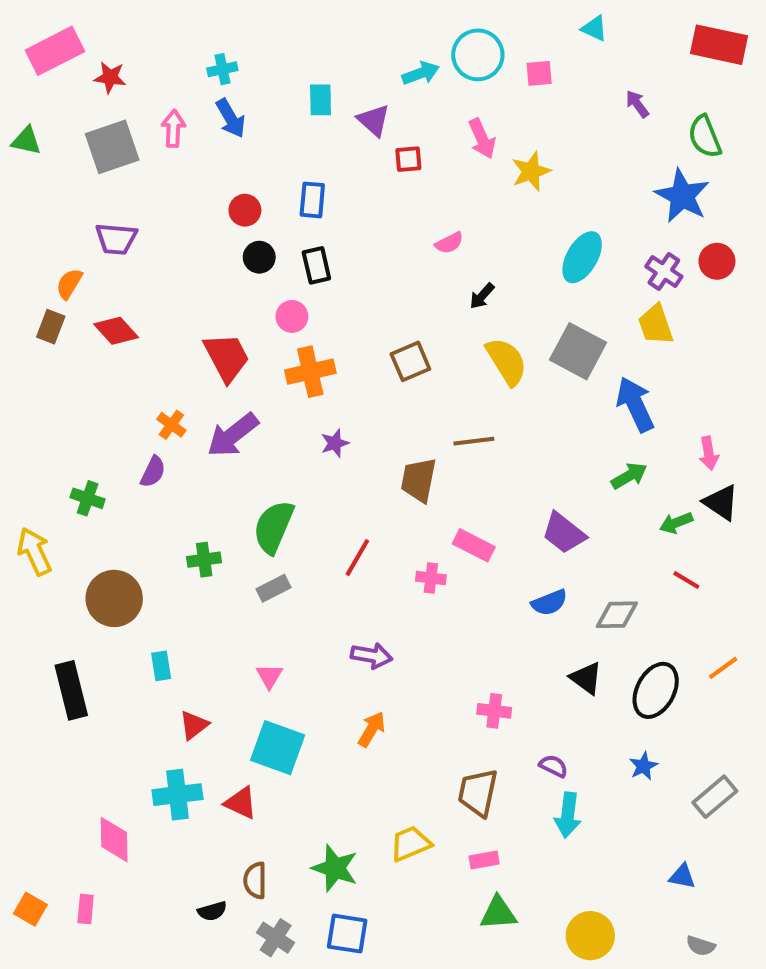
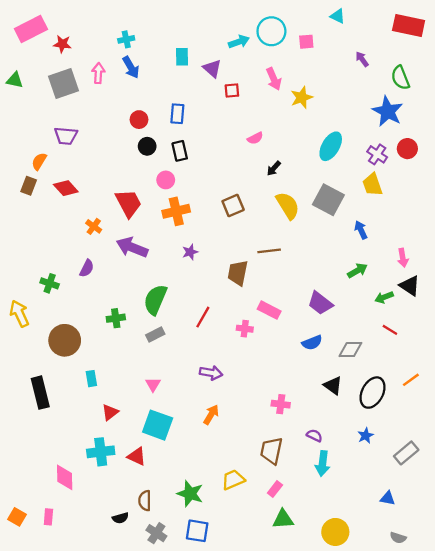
blue arrow: (635, 404) -> (361, 230), size x0.6
orange cross: (171, 425) -> (94, 226), moved
purple arrow: (233, 435) -> (132, 247), turned 60
pink rectangle: (484, 860) -> (275, 489), turned -42

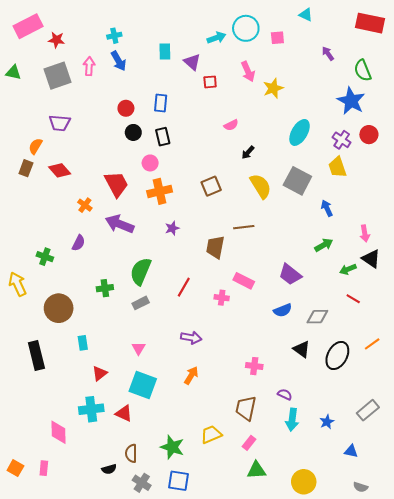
blue star: (366, 436) -> (327, 422), moved

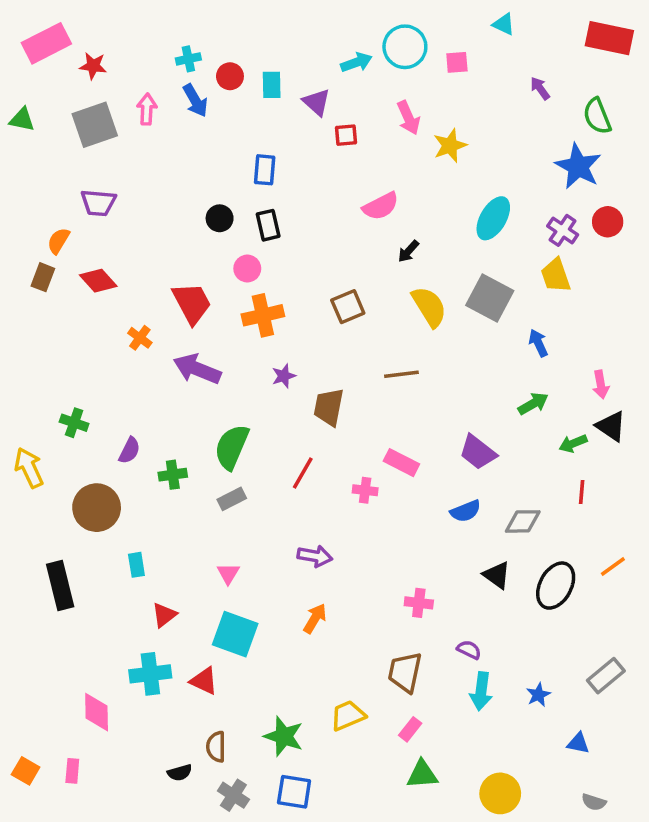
red circle: (126, 108) -> (230, 76), moved
pink semicircle: (231, 125) -> (381, 206), size x1.5
purple semicircle: (79, 243) -> (129, 450), moved
brown trapezoid: (215, 247) -> (329, 407), moved
red line: (353, 299) -> (582, 492), turned 64

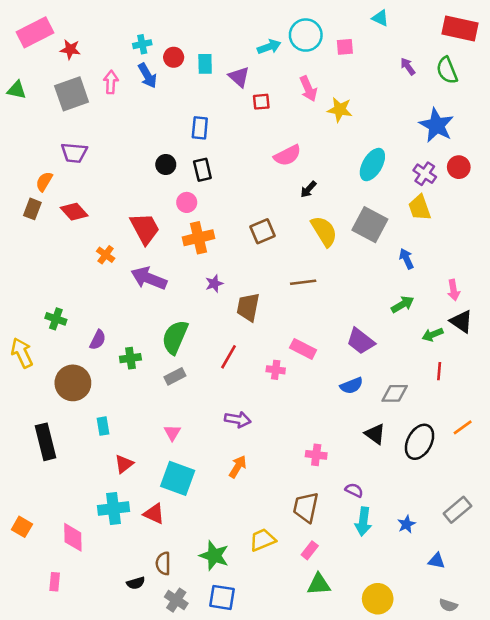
green semicircle: (597, 116) -> (447, 70), moved
yellow star: (450, 146) -> (340, 110), turned 30
orange square: (26, 771) -> (22, 527), moved

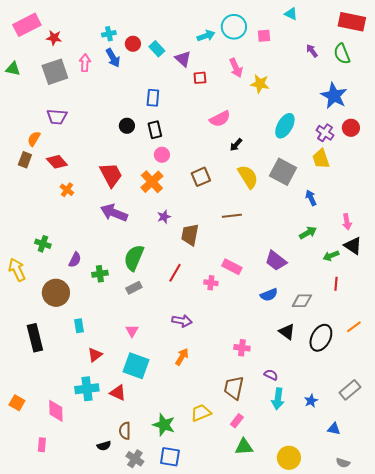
cyan rectangle: (205, 64) -> (157, 49), turned -42
pink circle: (187, 202) -> (162, 155), moved
orange cross: (198, 238) -> (152, 182), turned -30
orange cross: (106, 255) -> (67, 190), moved

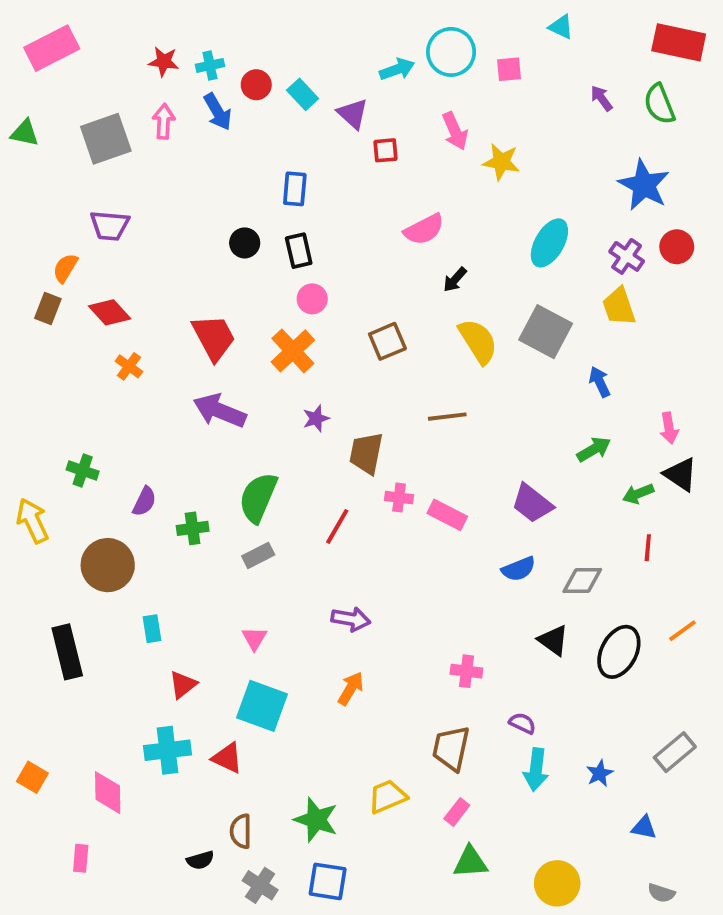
red star: (54, 38) -> (164, 62), moved
pink cross: (211, 283) -> (399, 498), moved

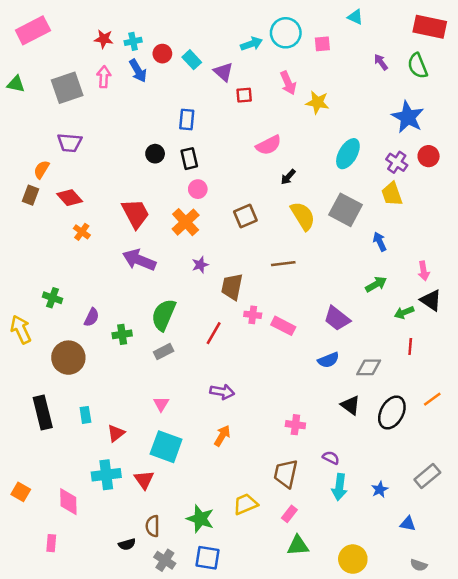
cyan rectangle: (152, 629) -> (85, 415), moved
red triangle: (227, 758) -> (144, 480), turned 30

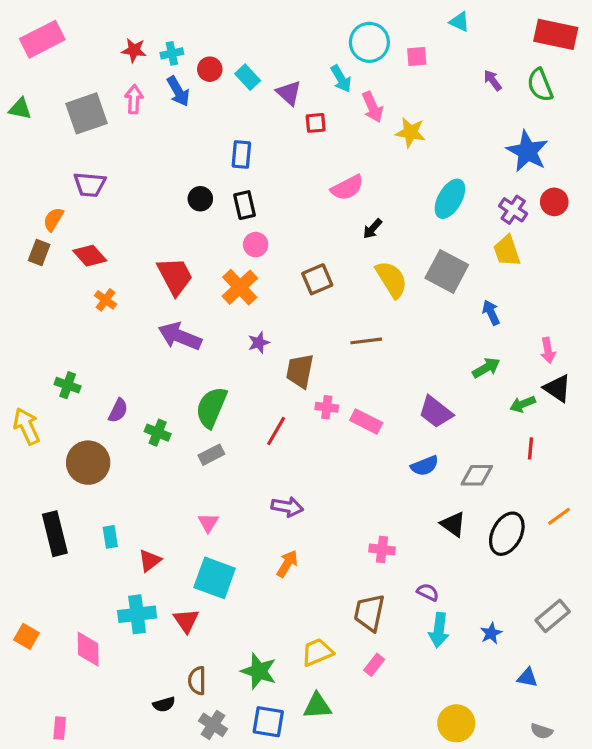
cyan arrow: (252, 44) -> (341, 79), moved, turned 80
green cross: (122, 334) -> (158, 433), turned 30
pink rectangle: (51, 543) -> (60, 728), moved
green triangle: (298, 546) -> (317, 706), moved

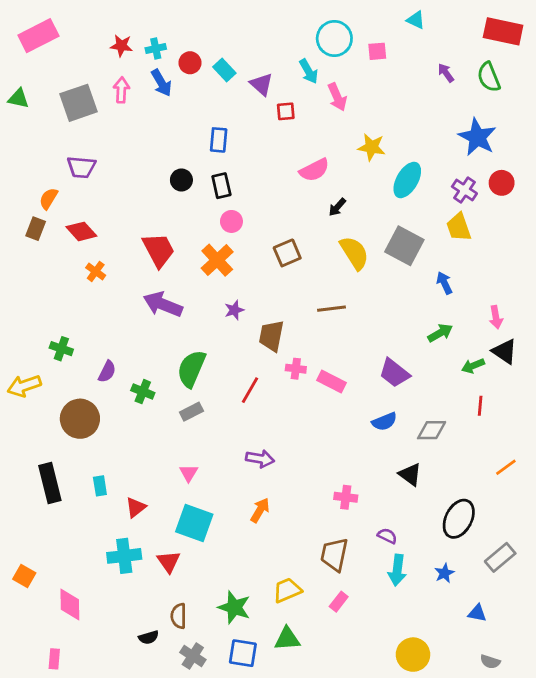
yellow star: (410, 132) -> (372, 147), moved
yellow arrow: (26, 426) -> (24, 386), turned -84
black ellipse: (507, 534) -> (459, 519), moved
pink diamond: (88, 649) -> (70, 605), moved

